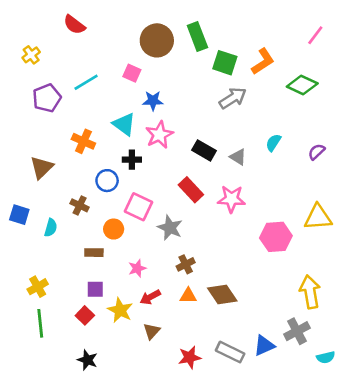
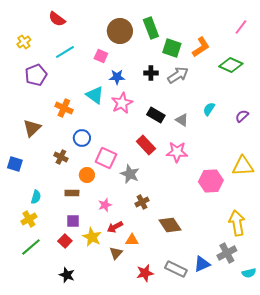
cyan line: (86, 82) -> (65, 52), moved
black cross: (132, 160) -> (151, 73), moved
cyan semicircle: (51, 228) -> (36, 197), moved
orange triangle: (188, 296) -> (132, 240), moved
green line: (40, 323) -> (31, 247), turned 55

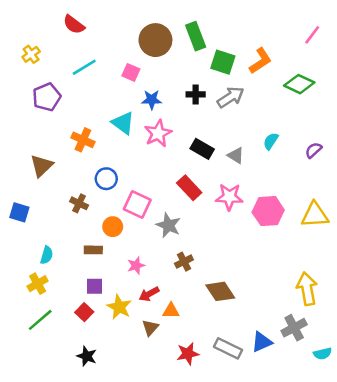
pink hexagon: (211, 181) -> (268, 211), moved

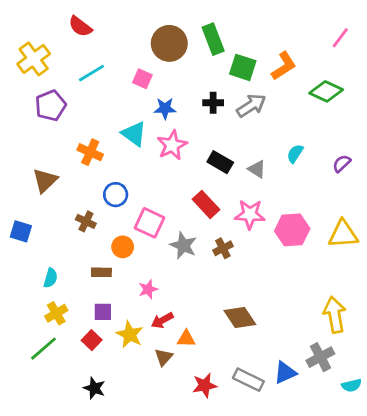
yellow cross: (31, 54) -> (34, 59), size x1.6
brown cross: (184, 262) -> (223, 248), moved
yellow cross: (38, 284) -> (56, 313), moved

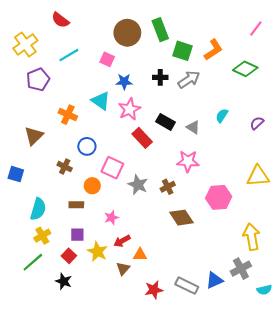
red rectangle: (206, 204) -> (142, 138), moved
pink hexagon: (292, 230) -> (219, 197), moved
cyan semicircle: (51, 278) -> (38, 209), size x1.5
brown diamond: (240, 318) -> (181, 218), moved
black star: (94, 388) -> (64, 281), moved

